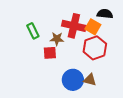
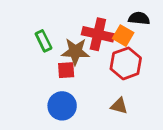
brown star: (57, 39) -> (75, 51), size x1.5
blue circle: (73, 80) -> (62, 106), moved

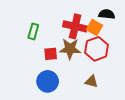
green rectangle: (44, 41) -> (33, 31), turned 42
brown star: (75, 51) -> (70, 49), moved

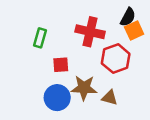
black semicircle: (107, 14) -> (128, 17), turned 112
orange square: (94, 27) -> (134, 30), moved, turned 35
brown star: (70, 49) -> (84, 88), moved

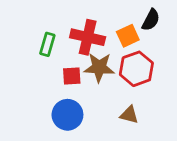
orange square: (134, 30) -> (128, 36), moved
red cross: (90, 32) -> (88, 37), moved
brown star: (84, 88) -> (99, 67), moved

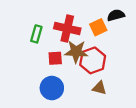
black semicircle: (151, 20) -> (116, 15), turned -133
red hexagon: (136, 69) -> (93, 60), moved

